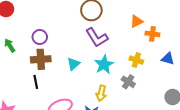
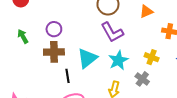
orange triangle: (137, 21) -> (146, 11), moved
cyan triangle: (74, 64) -> (87, 58), size x1.5
black line: (36, 82) -> (67, 76), moved

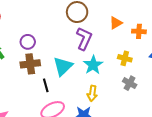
orange triangle: (146, 11) -> (116, 23), moved
purple L-shape: (112, 32) -> (84, 39), turned -120
gray cross: (142, 79) -> (130, 83), moved

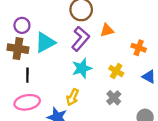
orange triangle: (116, 23) -> (107, 30), moved
cyan triangle: (63, 66) -> (45, 42), moved

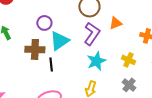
purple circle: (22, 25) -> (44, 23), moved
black line: (27, 75) -> (51, 64), moved

